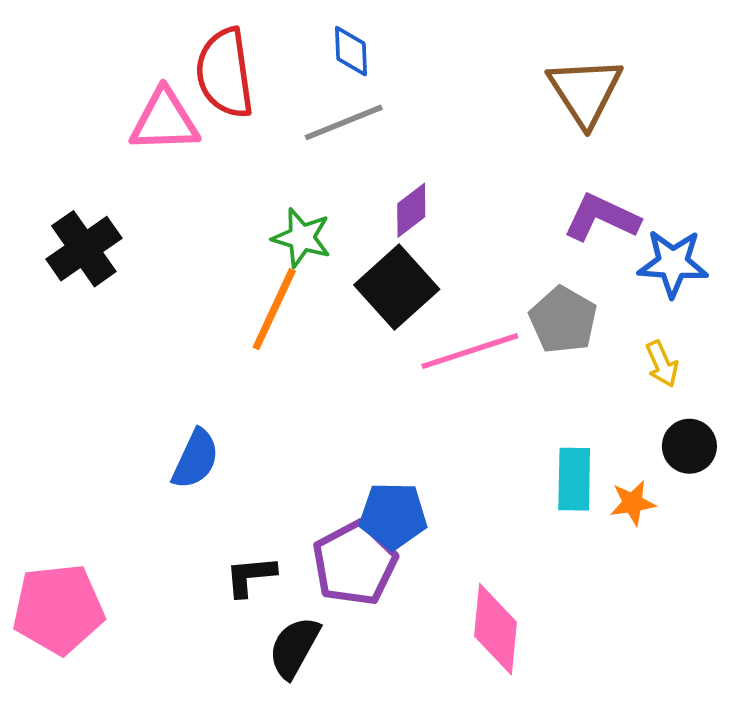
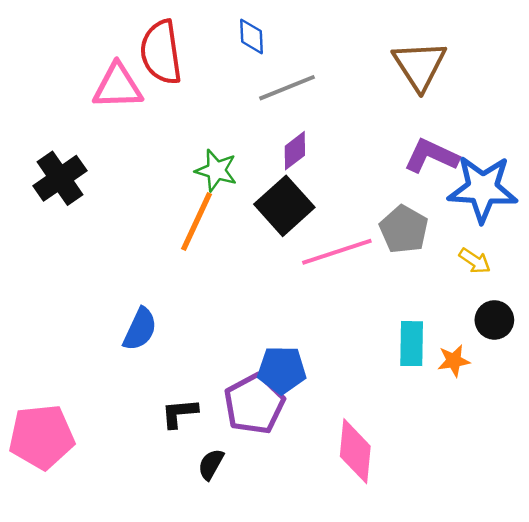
gray line: (344, 122) -> (287, 88), moved
blue star: (673, 263) -> (483, 189), size x1.4
yellow arrow: (662, 364) -> (475, 261), turned -32
black semicircle: (294, 647) -> (211, 464), size x0.7

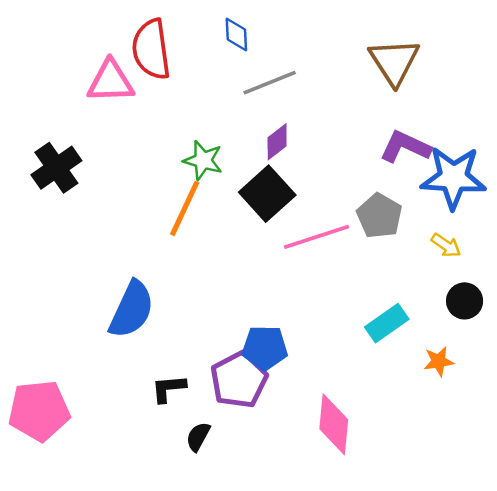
blue semicircle: (140, 329) -> (132, 310), size x1.4
cyan rectangle: (412, 344) -> (387, 323), turned 54
orange star: (454, 361) -> (439, 361), moved

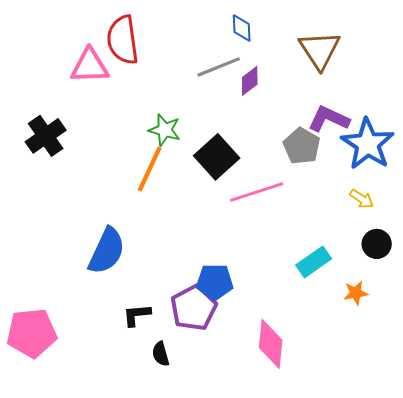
blue diamond: (236, 35) -> (242, 28), moved
purple diamond: (277, 142) -> (250, 81), moved
blue star: (453, 178) -> (368, 144), turned 30
gray pentagon: (379, 216) -> (302, 146), moved
black semicircle: (198, 437) -> (161, 354), turned -45

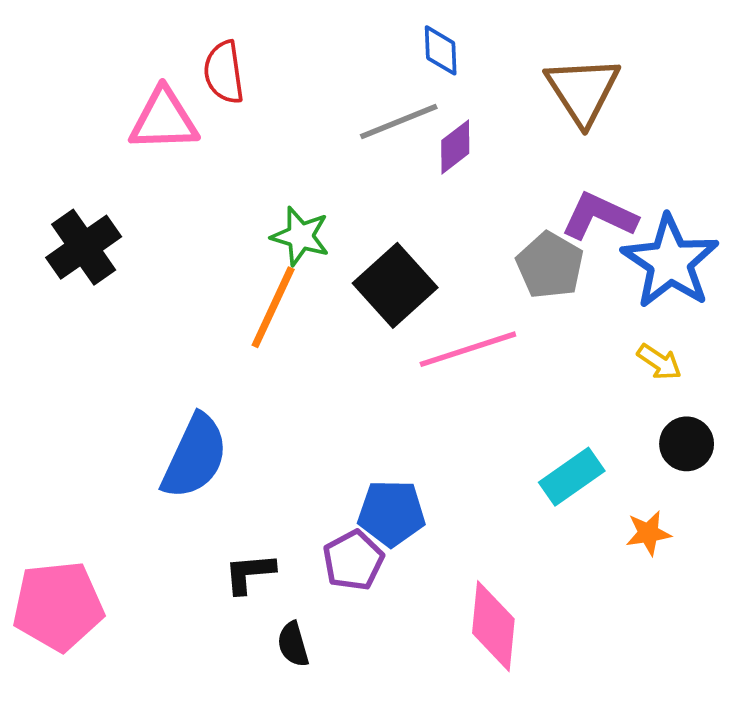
red semicircle: (123, 40) -> (224, 72), size x0.7
purple pentagon: (194, 308) -> (353, 560), size x0.7

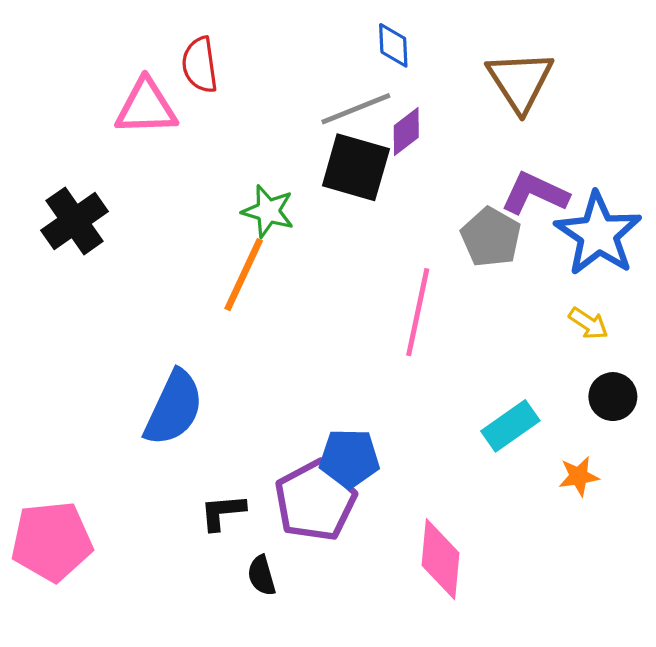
black square: (395, 285) -> (356, 167), moved, turned -32
pink line: (468, 349) -> (418, 312), turned -60
purple pentagon: (353, 560) -> (315, 501), size x1.5

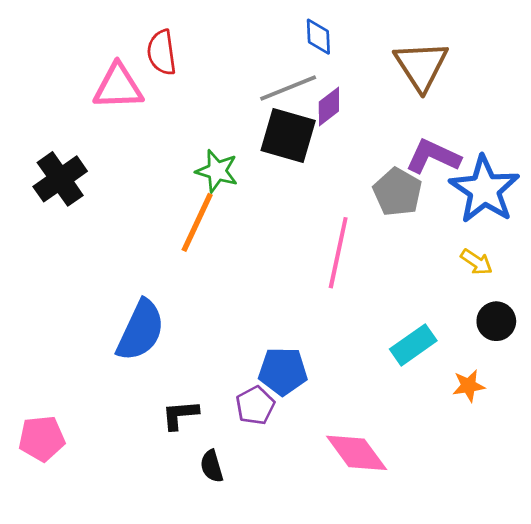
purple pentagon: (315, 501) -> (255, 406), size x0.6
pink pentagon: (52, 541) -> (42, 438), size x0.7
pink diamond: (440, 559) -> (357, 453), turned -42

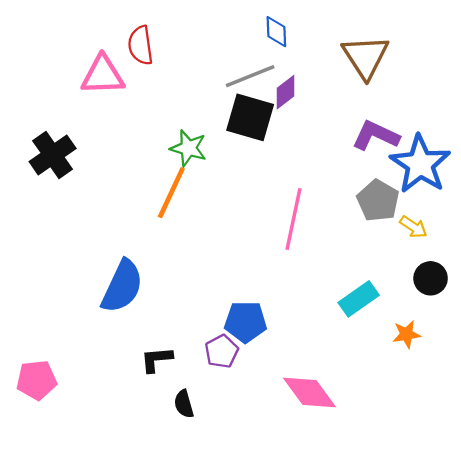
gray pentagon: (397, 192) -> (378, 201), moved

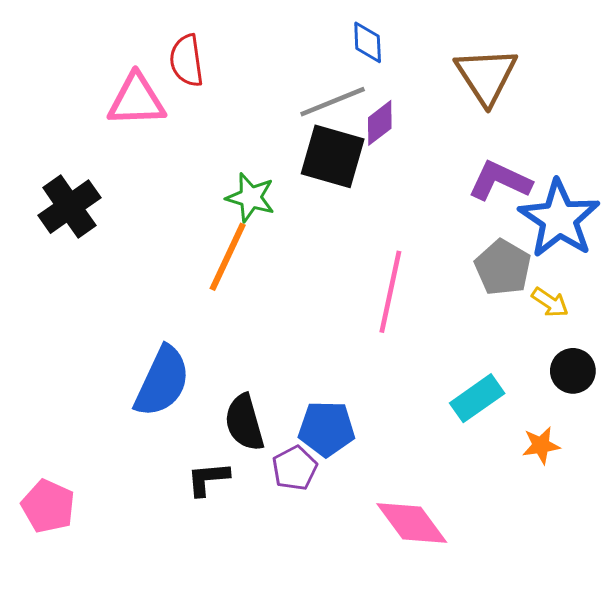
pink pentagon: (37, 380) -> (48, 506), turned 30
black semicircle: (184, 404) -> (244, 423), moved, size x1.5

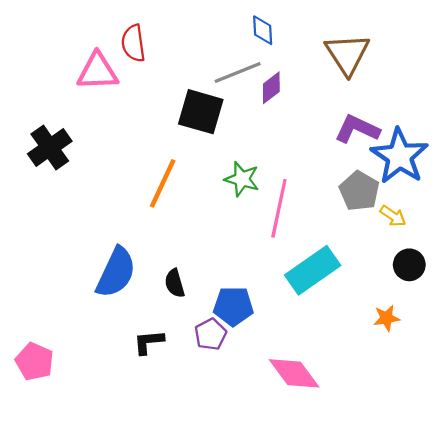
black square: (333, 156) -> (201, 112), moved
green star: (250, 197) -> (242, 179), moved
cyan rectangle: (477, 398) -> (313, 270), moved, size x1.4
black semicircle: (244, 423) -> (175, 283), moved, size x0.7

